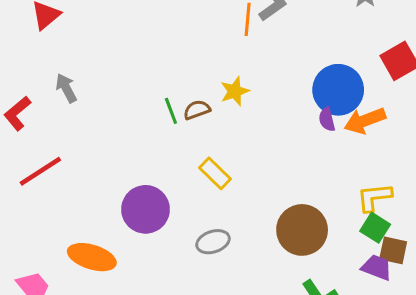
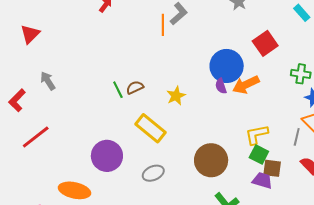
yellow star: (235, 91) -> (176, 96), moved
yellow rectangle: (215, 173) -> (151, 128), size x1.4

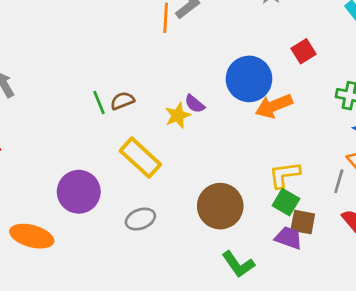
red square: (265, 43) -> (303, 51), size x0.7
purple semicircle: (221, 86) -> (195, 104), moved, turned -35

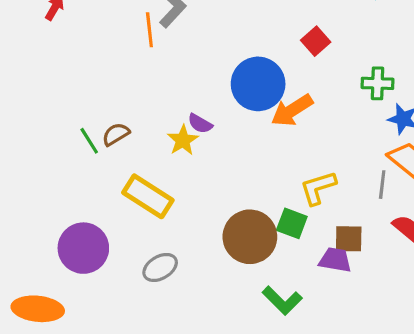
green square: (286, 202) -> (292, 223), moved

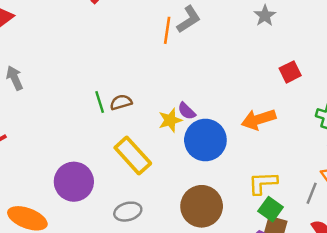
blue circle: (258, 84) -> (205, 140), moved
green square: (292, 223) -> (271, 209), moved

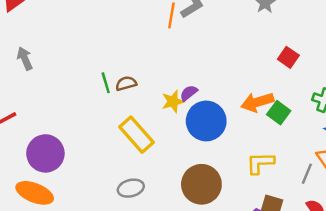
red square: (290, 72) -> (288, 57), turned -30
purple semicircle: (187, 111) -> (189, 93), turned 96
purple circle: (74, 182) -> (45, 153), moved
green square: (271, 209) -> (279, 113), moved

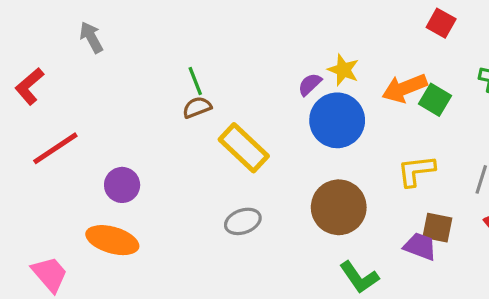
gray arrow: (25, 59) -> (91, 37), moved
brown semicircle: (126, 83) -> (197, 107), moved
yellow star: (173, 101) -> (343, 70), moved, turned -30
purple circle: (45, 153) -> (122, 185), size x0.7

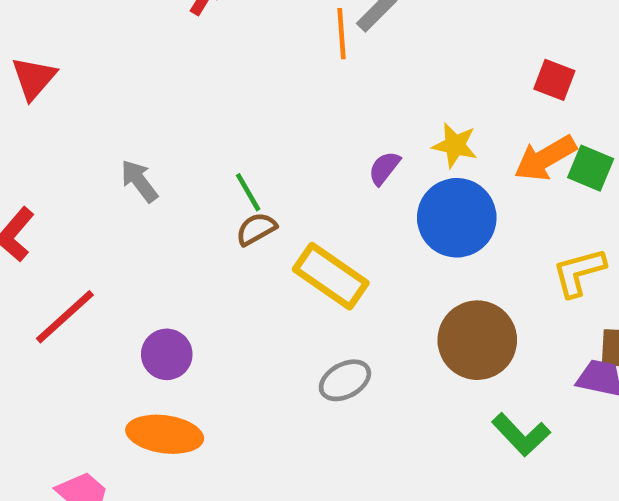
red square: (441, 23) -> (554, 80), moved
gray arrow: (91, 37) -> (139, 181), moved
purple semicircle: (310, 84) -> (384, 168), moved

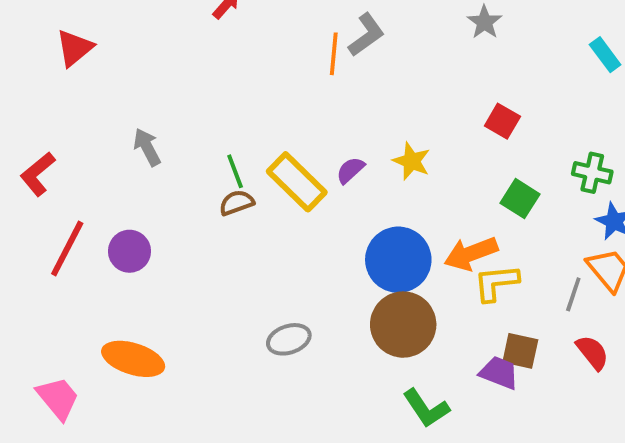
orange arrow: (545, 158) -> (471, 253), moved
blue circle: (457, 218) -> (398, 260), moved
yellow rectangle: (331, 276) -> (297, 182), moved
red line: (65, 317) -> (67, 248), turned -30
purple circle: (167, 354) -> (129, 251), moved

